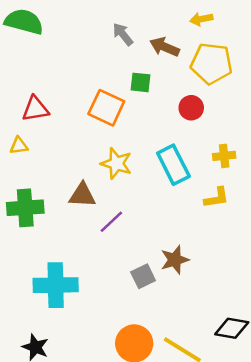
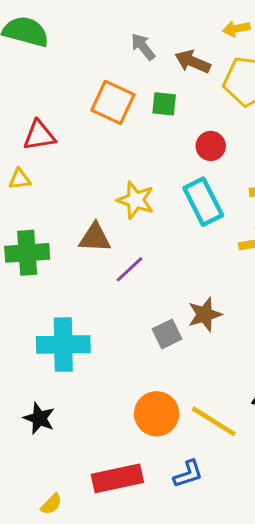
orange square: (106, 108) -> (113, 102), moved
red circle: (191, 108) -> (211, 146), moved

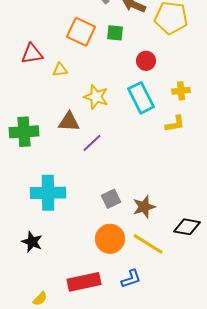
yellow triangle: (20, 179) -> (60, 70), moved
brown star: (205, 314) -> (144, 207), moved
gray square: (167, 334) -> (111, 199), moved

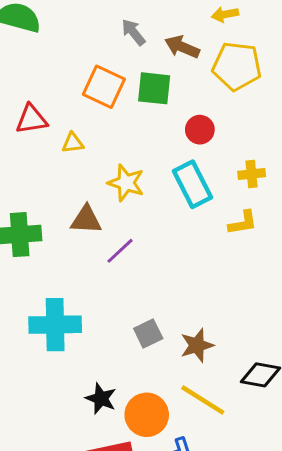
green square: (115, 33) -> (154, 88), size x1.4
orange circle: (110, 239) -> (147, 415), moved
black star: (32, 242) -> (101, 399), moved

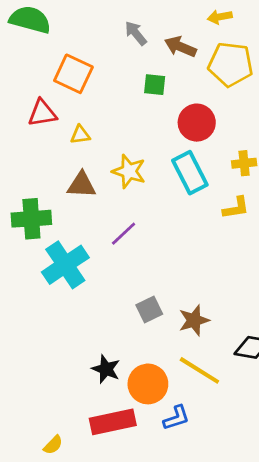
orange square: (104, 87) -> (73, 74), moved
green square: (154, 88) -> (155, 85), size x0.7
red circle: (200, 130) -> (197, 123), size x1.4
brown triangle: (86, 220) -> (82, 185), moved
cyan cross: (55, 325) -> (65, 265), moved, turned -33

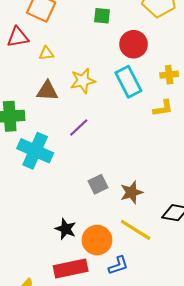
yellow star: (129, 171) -> (83, 81), turned -30
cyan cross: (65, 265) -> (35, 151), turned -32

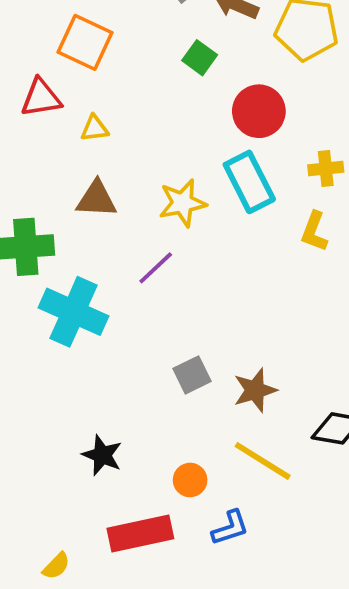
green square: (102, 16) -> (200, 58), turned 30
yellow star: (83, 81) -> (182, 203), moved
yellow L-shape: (163, 108) -> (314, 232), turned 120
black star: (66, 229) -> (102, 455), moved
orange circle: (97, 240) -> (190, 480), size x0.6

